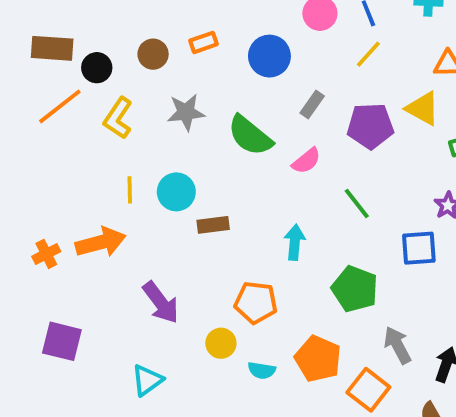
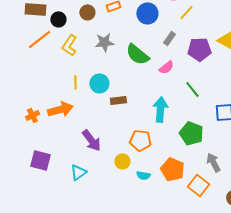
yellow line: (368, 54) -> (186, 12), moved
cyan arrow: (295, 242) -> (160, 109), size x1.4
cyan triangle: (147, 380) -> (78, 172), moved

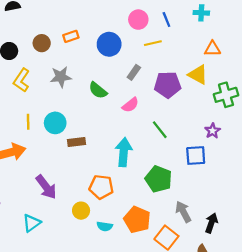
yellow line: (186, 12) -> (153, 43), turned 35
green semicircle: (137, 54) -> (98, 90), size x0.7

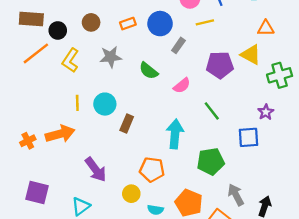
orange rectangle: (71, 36) -> (128, 24), moved
gray rectangle: (134, 72) -> (178, 45), moved
brown rectangle: (77, 142) -> (127, 124), turned -60
green pentagon: (159, 179) -> (211, 161), turned -30

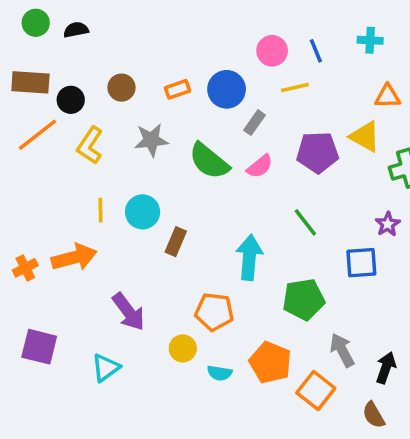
green semicircle: (149, 71) -> (209, 161), size x1.4
pink semicircle: (182, 86) -> (260, 166), moved

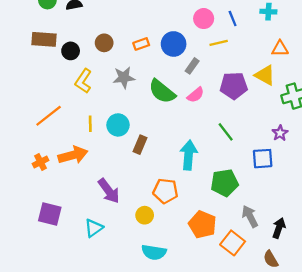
orange line: (37, 135) -> (49, 116), moved
cyan semicircle: (220, 373) -> (154, 252), moved, size x1.5

